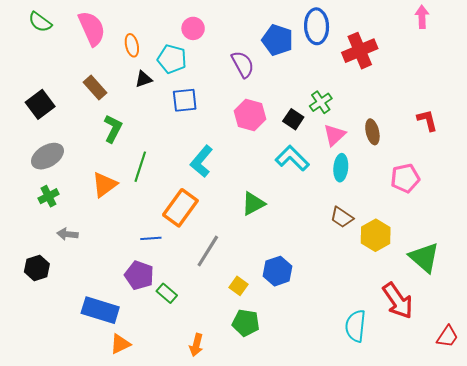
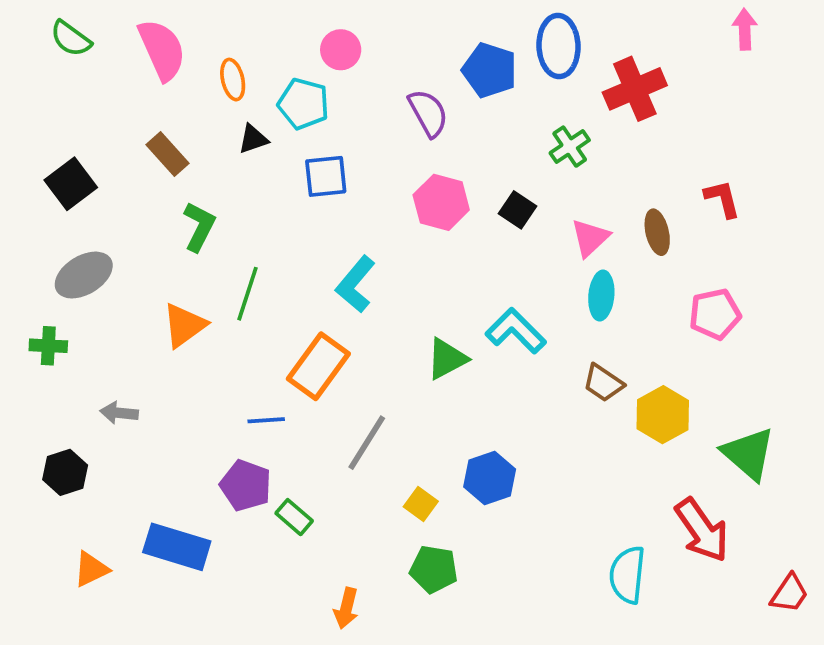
green cross: (321, 102) -> (570, 147), moved
red L-shape: (427, 120) -> (722, 199), moved
cyan L-shape: (292, 158) -> (516, 331), moved
green cross: (49, 196) -> (48, 346), moved, turned 30
orange triangle: (120, 344) -> (91, 569), moved

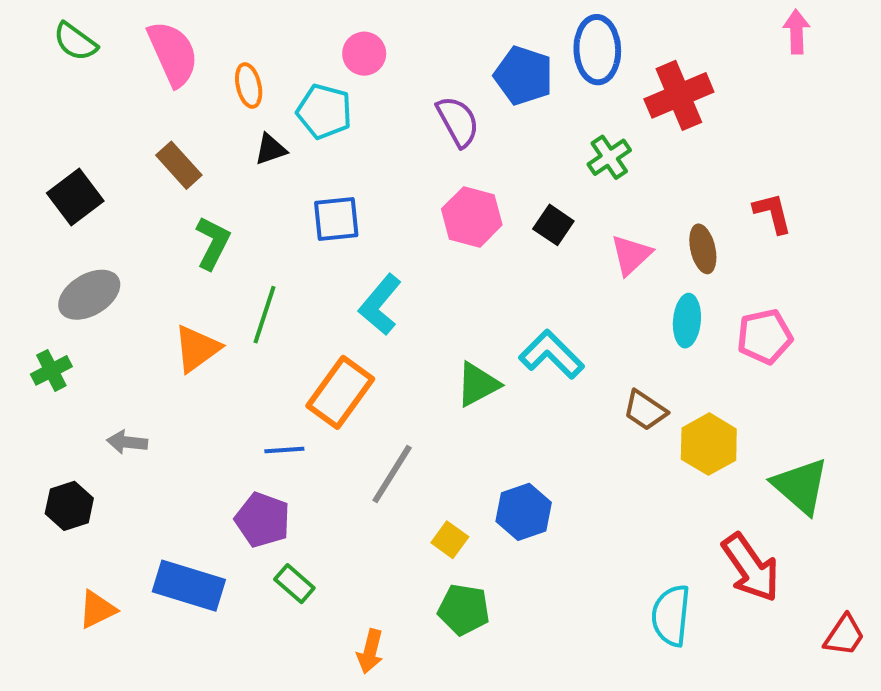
blue square: (326, 176) -> (336, 219), moved
cyan ellipse: (601, 296) -> (687, 321), moved
green cross: (48, 346) -> (51, 370), turned -30
green rectangle: (294, 517) -> (294, 584), moved

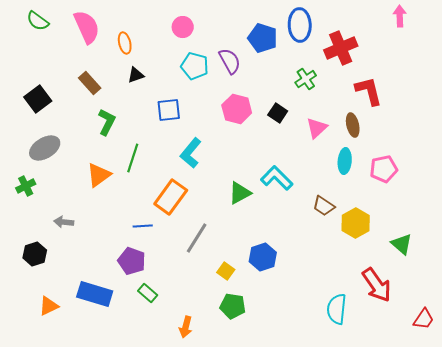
cyan pentagon: (324, 111) -> (195, 66), moved
red L-shape: (773, 213) -> (369, 91), moved, size x1.4
green triangle: (800, 486) -> (402, 244), size x0.7

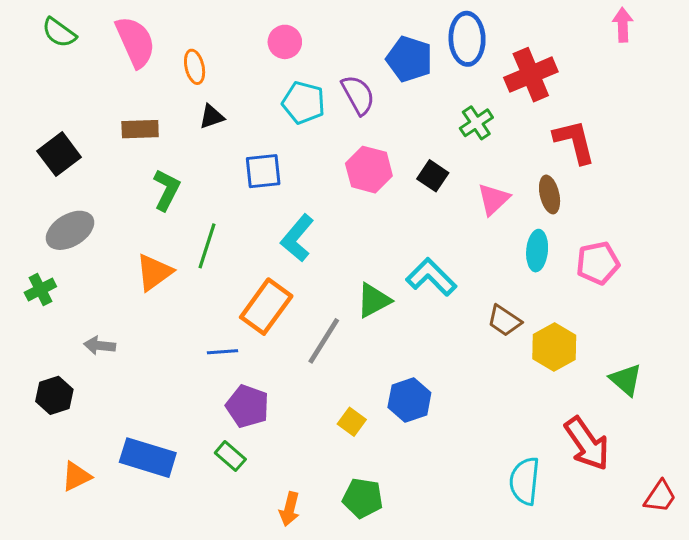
brown rectangle: (90, 83) -> (140, 129), turned -50
gray line: (197, 238) -> (324, 341), moved
purple pentagon: (132, 261) -> (247, 406), moved
green pentagon: (233, 306) -> (363, 498), moved

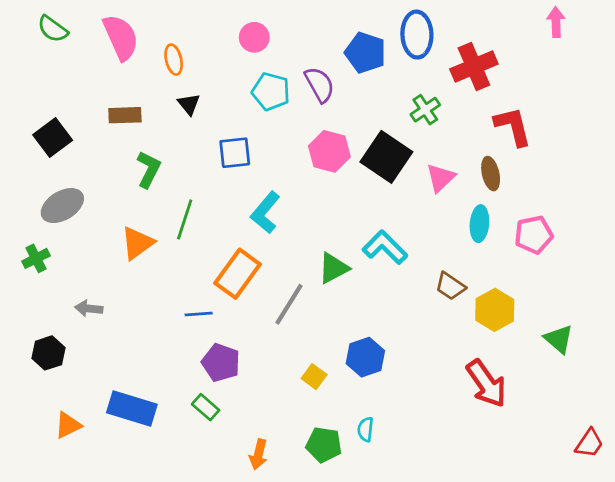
black triangle: (212, 117) -> (189, 104), turned -50
black square: (433, 176) -> (386, 157), size x1.8
red arrow: (587, 444) -> (486, 384), moved
cyan semicircle: (525, 481) -> (365, 429), moved, size x0.6

